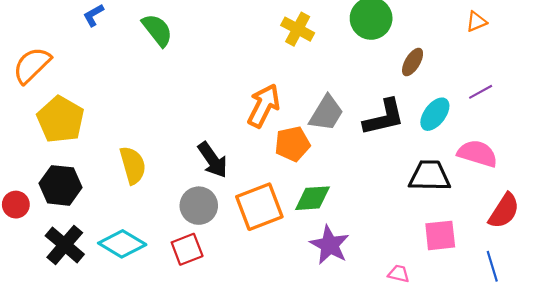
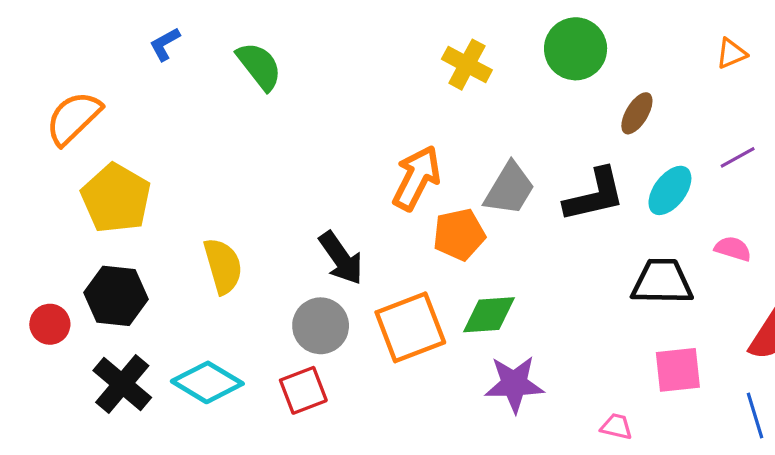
pink semicircle: (477, 153) -> (733, 249), size x0.6
purple star: (330, 245) -> (514, 384), turned -30

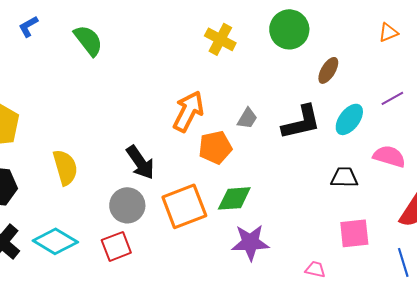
gray trapezoid: (509, 189) -> (247, 118), size x0.6
pink semicircle: (733, 249) -> (389, 156), size x1.4
black trapezoid: (662, 282) -> (344, 177), size x0.7

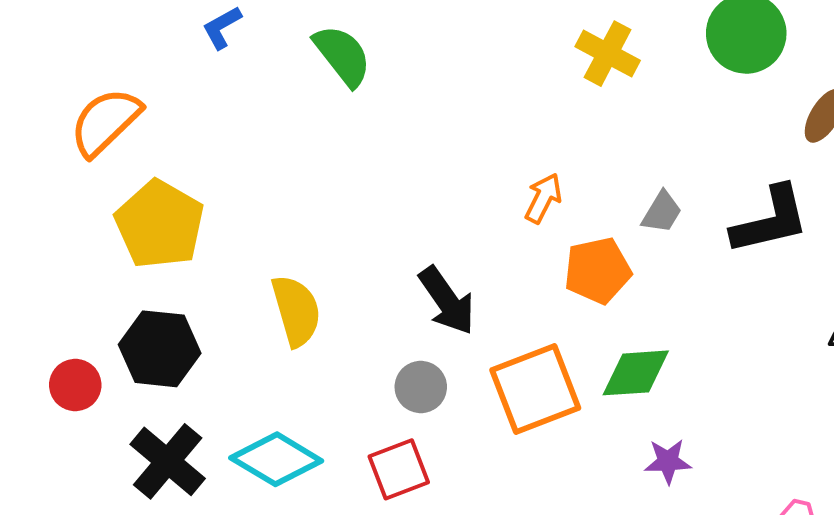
orange arrow: (188, 111) -> (543, 198), size x0.6
gray circle: (127, 205) -> (421, 387), size x0.7
purple star: (250, 242) -> (668, 461), size x0.6

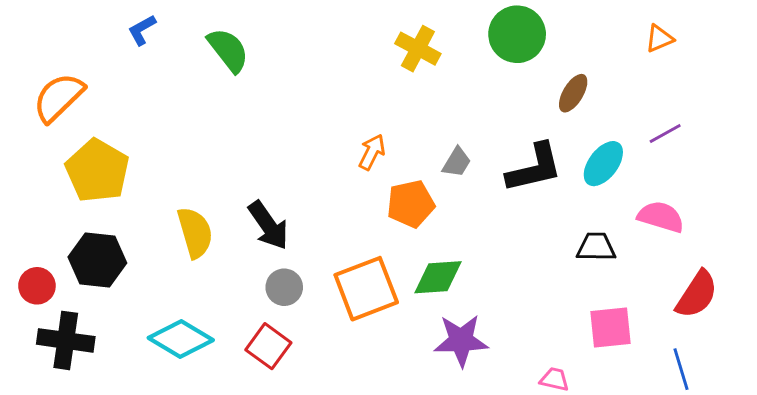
black arrow: (447, 301) -> (268, 225), moved
black cross: (168, 461) -> (66, 340), moved, turned -32
purple star: (668, 461) -> (461, 340), size x1.6
red square: (399, 469) -> (268, 346), turned -33

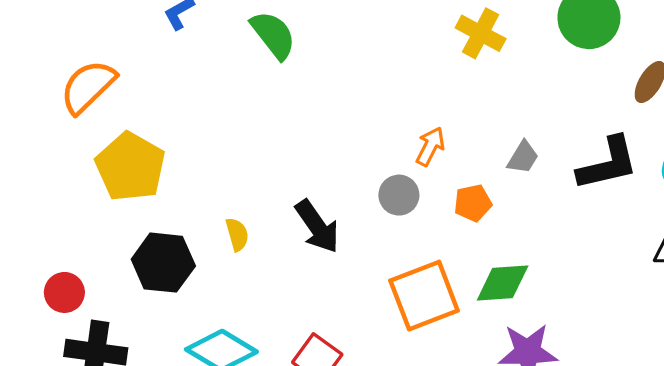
orange pentagon: (411, 204) -> (473, 203), size x0.7
yellow semicircle: (195, 233) -> (237, 234), size x0.6
black hexagon: (97, 260) -> (163, 263), moved
gray circle: (284, 287) -> (399, 195), moved

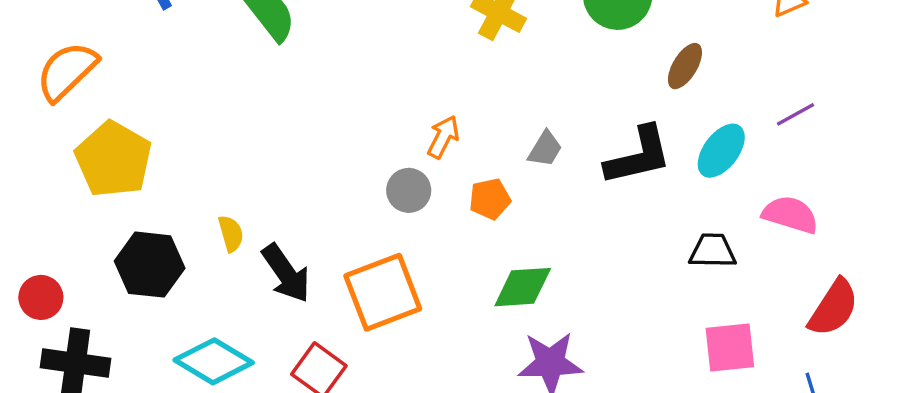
black arrow: (317, 226) -> (286, 273), moved
orange square: (424, 296) -> (383, 292), moved

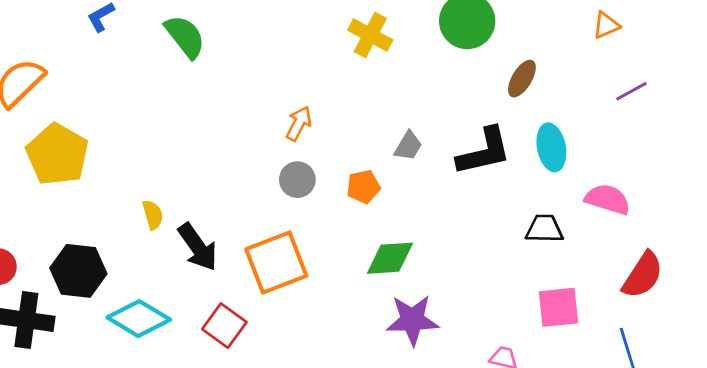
purple line: (795, 114) -> (631, 91), moved
orange arrow: (443, 137) -> (299, 123), moved
cyan ellipse: (721, 151) -> (551, 147), turned -48
black hexagon: (150, 265) -> (78, 271), moved

